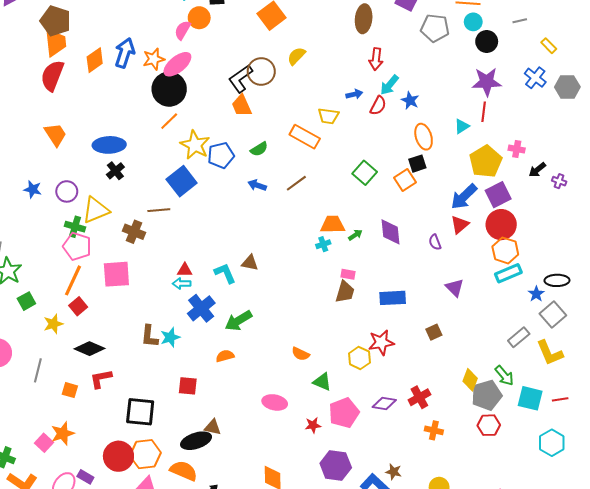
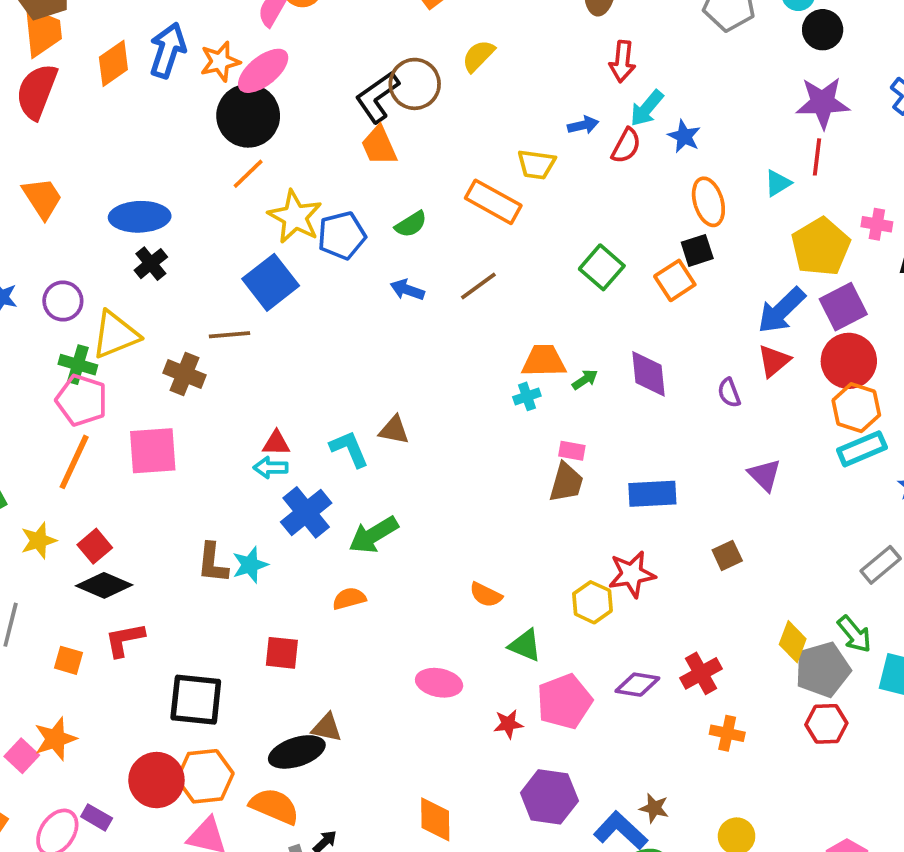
red square: (78, 306) -> (95, 546), moved

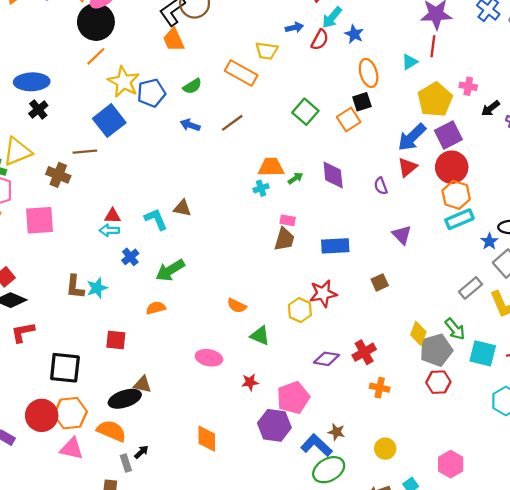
blue cross: (306, 512) -> (130, 257), size x0.6
pink pentagon: (564, 701) -> (293, 398), moved

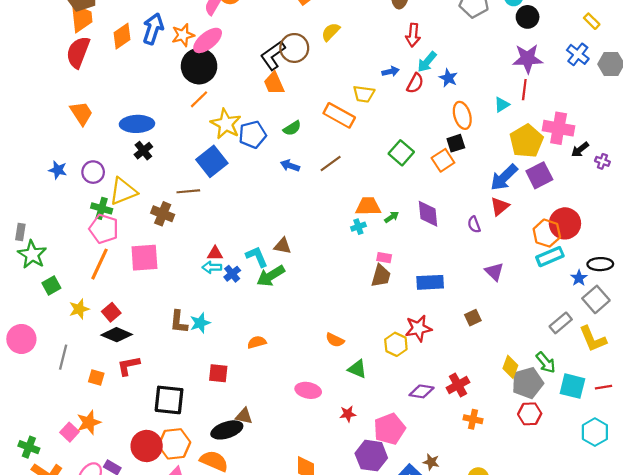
pink cross: (468, 86) -> (559, 128), size x1.8
red circle: (452, 167) -> (565, 223), moved
blue cross: (130, 257) -> (232, 274), moved
green arrow: (170, 270) -> (271, 276), moved

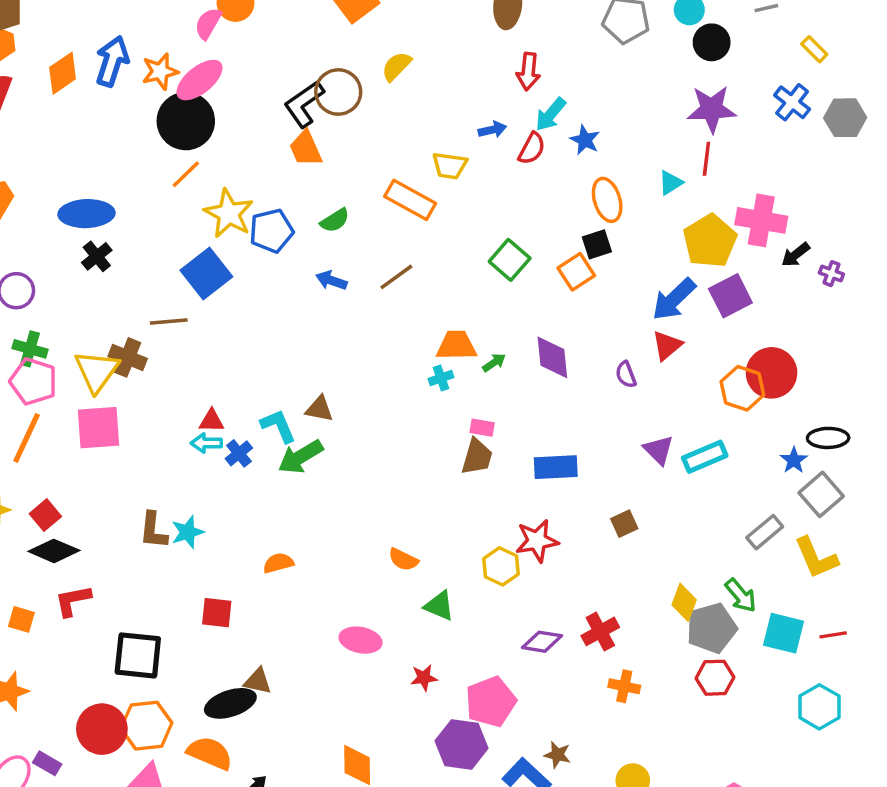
yellow triangle: (123, 191) -> (97, 371), moved, turned -32
cyan rectangle: (550, 257) -> (705, 457), moved

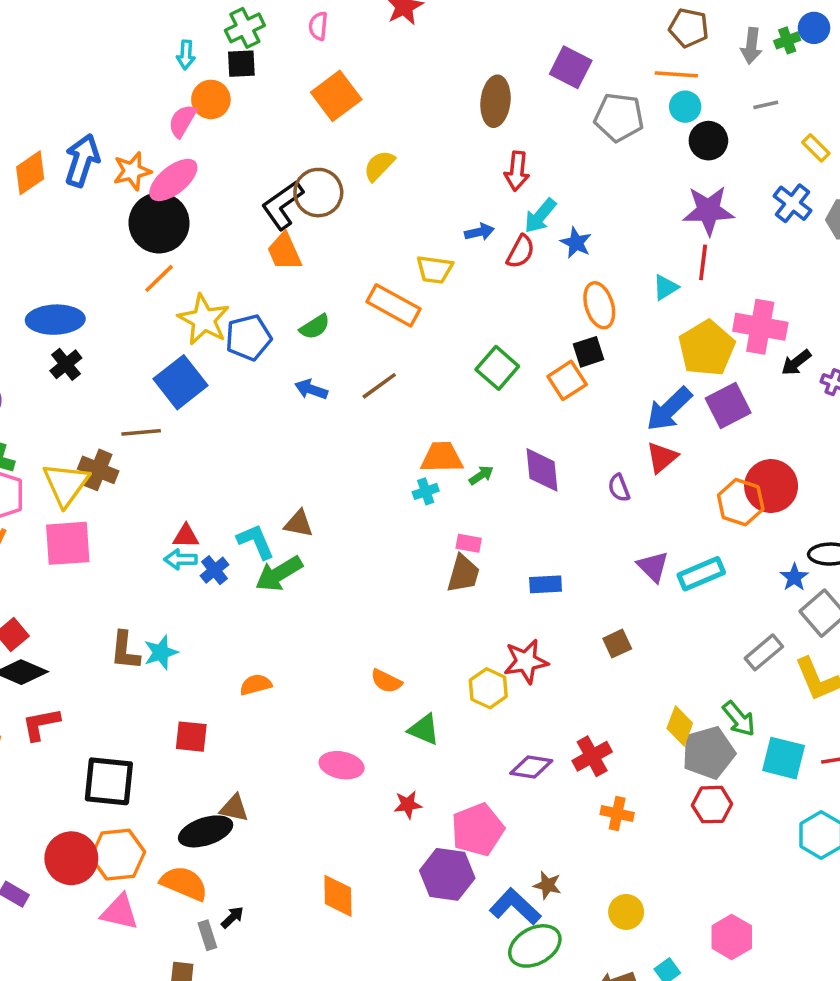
blue rectangle: (556, 467) -> (546, 584), size x0.7

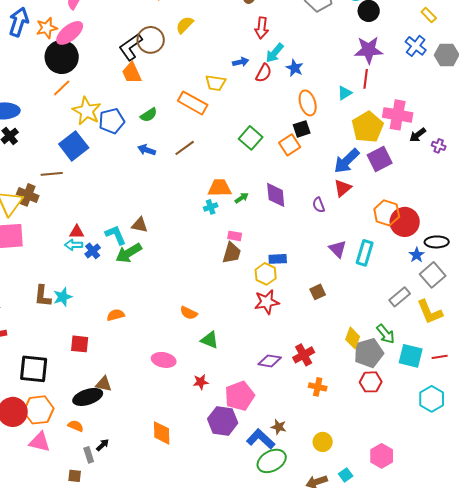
red circle: (771, 486) -> (405, 222), moved
cyan rectangle: (701, 574) -> (365, 253), turned -50
yellow hexagon: (488, 688) -> (266, 274), moved
orange semicircle: (184, 883) -> (76, 426), size x0.6

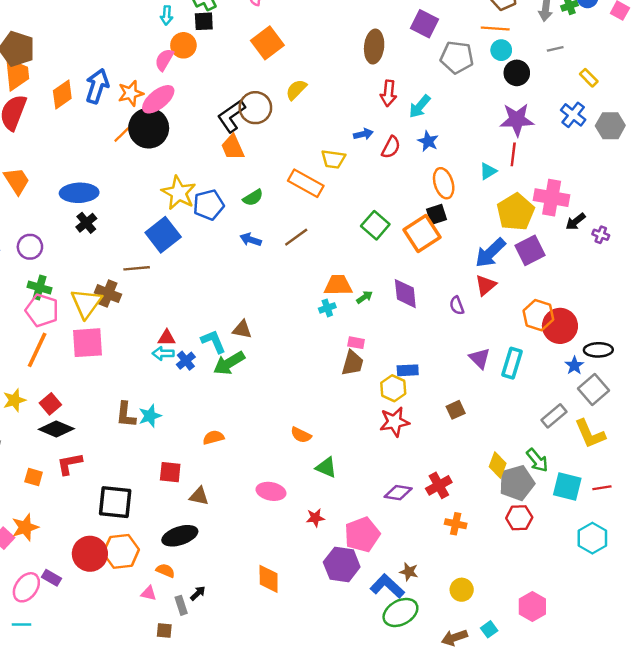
cyan arrow: (275, 53) -> (420, 106), moved
orange line: (62, 88) -> (123, 133), moved
orange square: (290, 145) -> (422, 234), size x1.4
brown triangle: (104, 384) -> (199, 496), moved
pink triangle: (40, 442) -> (149, 593), moved, size x0.6

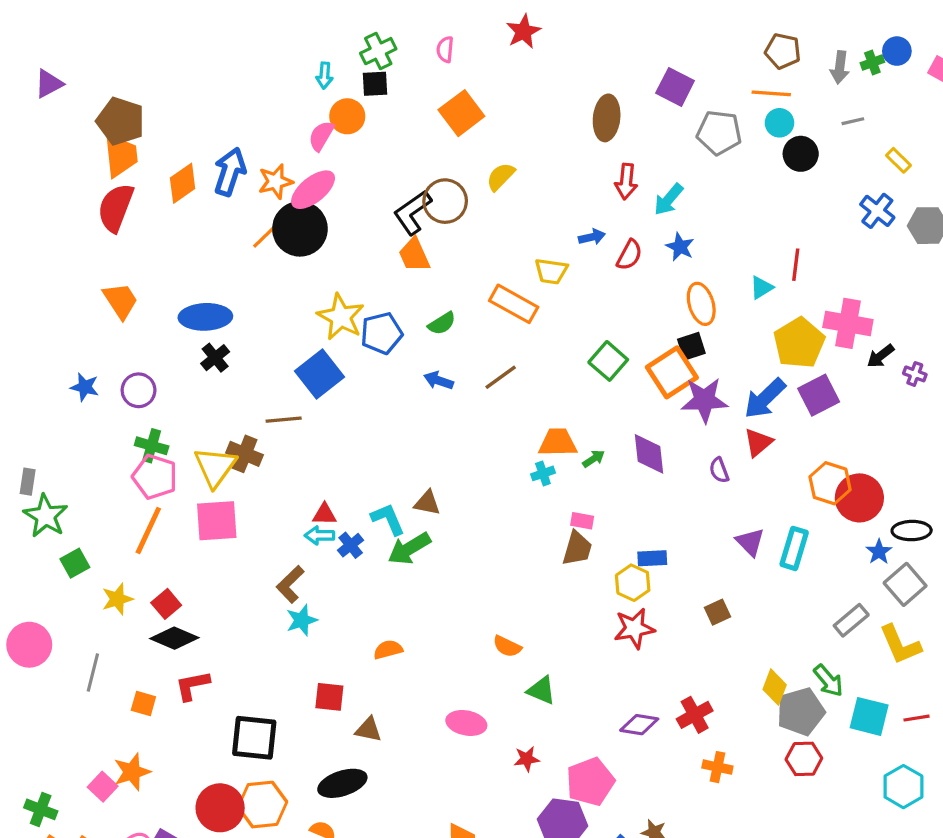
purple star: (517, 120) -> (704, 400), moved
brown L-shape: (126, 415) -> (290, 584), moved, turned 40

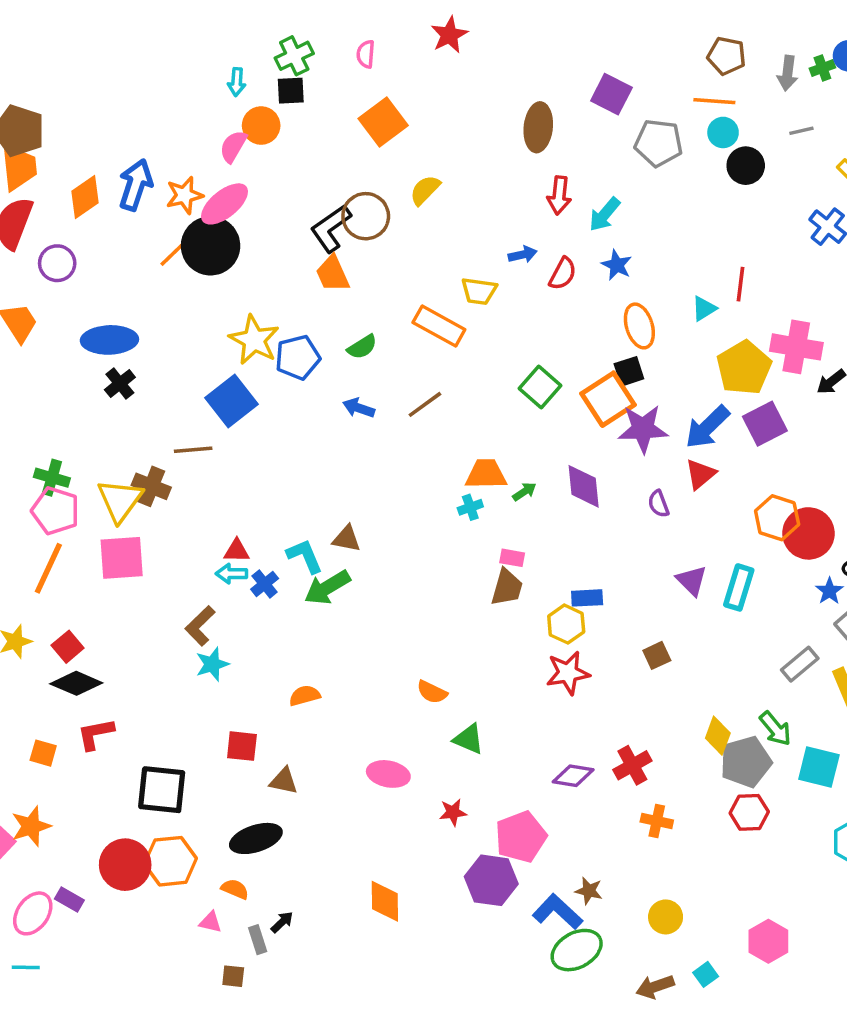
purple circle: (139, 390) -> (57, 263), moved

